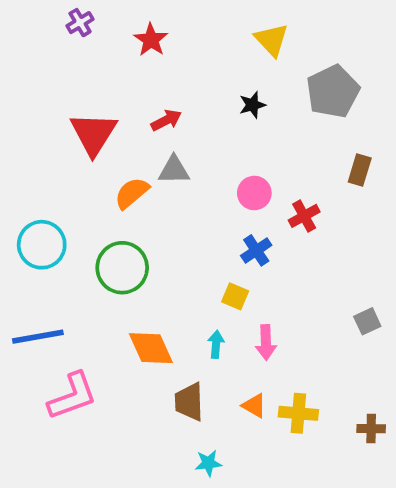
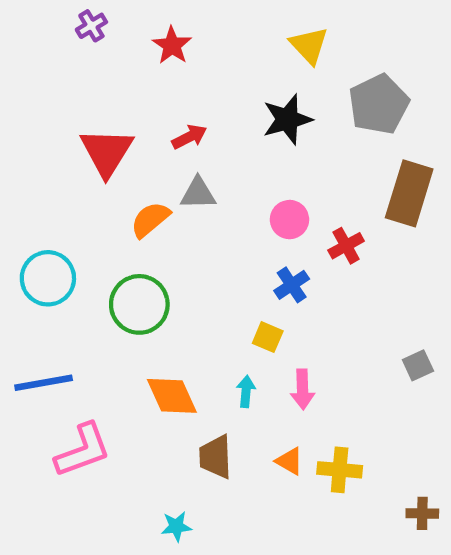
black star: (252, 105) -> (287, 119), size x1.6
brown rectangle: (360, 170) -> (409, 193), size x1.8
brown cross: (371, 429) -> (422, 513), moved
cyan star: (208, 463) -> (176, 526), moved

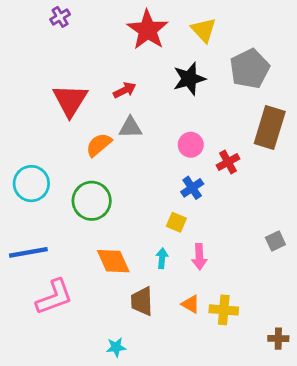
red star: (172, 45) -> (148, 30), moved, size x1.6

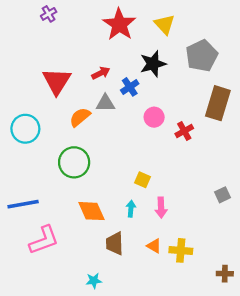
cyan circle: (31, 184) -> (25, 129), moved
blue cross: (192, 188) -> (130, 87), moved

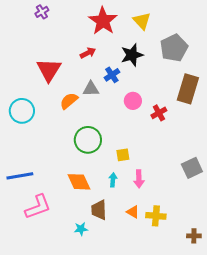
red arrow: (101, 73) -> (88, 53), moved
green circle: (74, 162) -> (88, 140), moved
yellow square: (142, 180) -> (123, 155), turned -32
gray square: (223, 195) -> (192, 168), size x1.5
cyan star: (94, 281) -> (81, 229), moved

